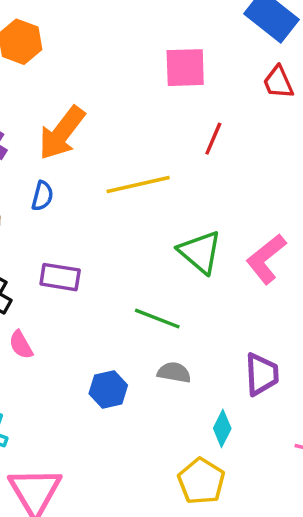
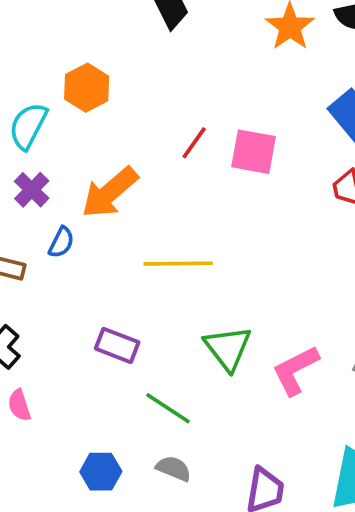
red line: (213, 139) -> (194, 143), moved
blue semicircle: (42, 196) -> (61, 242), moved
purple rectangle: (60, 277) -> (117, 345), moved

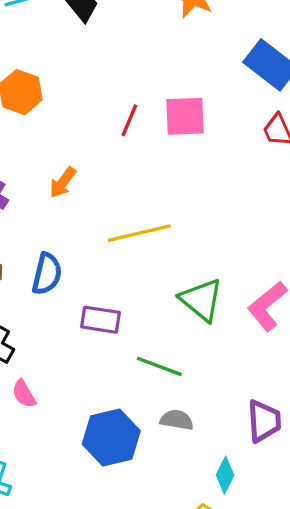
orange arrow: (110, 192) -> (63, 182), size x0.6
blue semicircle: (61, 242) -> (47, 274), moved, size x1.4
blue hexagon: (101, 472) -> (111, 437), size x1.5

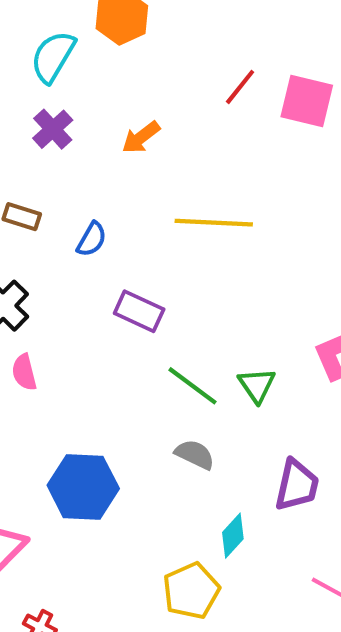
blue semicircle: (47, 274) -> (92, 239), size x0.7
green triangle: (201, 300) -> (257, 385), moved, size x0.7
blue hexagon: (111, 437) -> (83, 487), moved

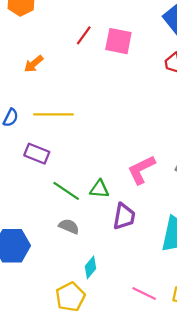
yellow line: (214, 223) -> (54, 114), moved
green triangle: (257, 385) -> (99, 189), turned -48
purple trapezoid: (297, 485) -> (124, 216), moved

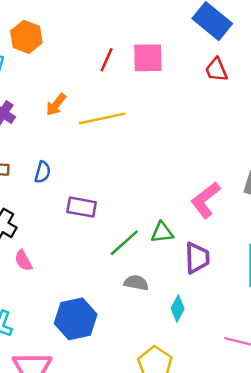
yellow line: (54, 114) -> (102, 118), moved
green line: (66, 191) -> (124, 243), turned -64
cyan diamond: (91, 267) -> (178, 309), moved

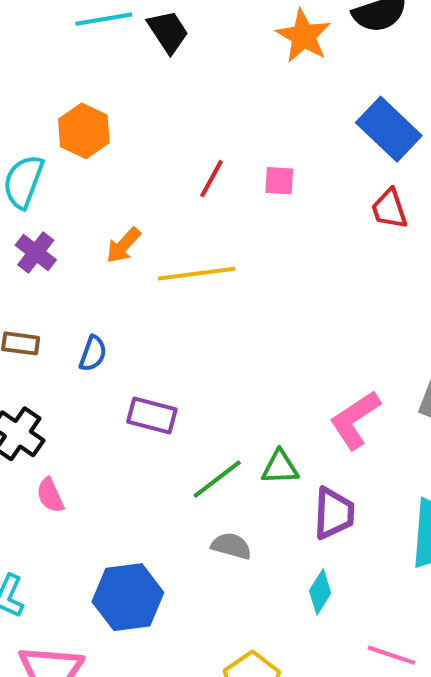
pink square: (148, 58) -> (279, 181), size x0.6
cyan diamond: (178, 309) -> (320, 592), moved

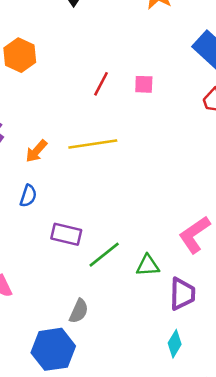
orange arrow: (123, 245) -> (36, 151), moved
green line: (217, 479) -> (104, 255), moved
gray semicircle: (231, 546) -> (79, 311), moved, turned 100

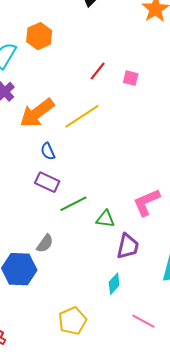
yellow line: (93, 144) -> (82, 116), turned -36
orange arrow: (36, 151) -> (37, 113), size x1.8
blue semicircle: (28, 196) -> (48, 151), moved, turned 126

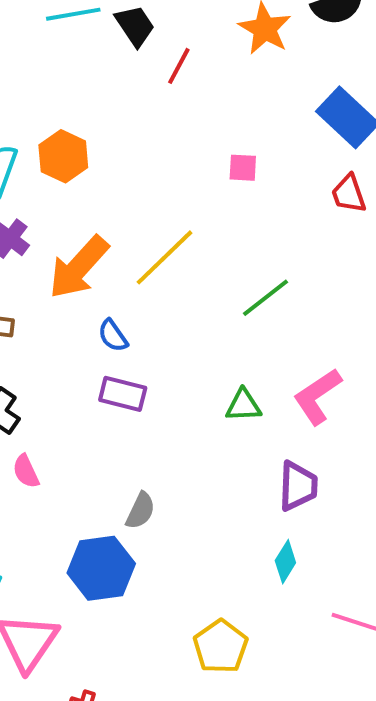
orange hexagon: (39, 36) -> (63, 156), moved
red line: (98, 71) -> (179, 66), moved
green line: (73, 204) -> (265, 298), moved
green triangle: (105, 219) -> (243, 405), moved

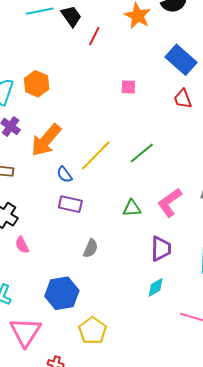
yellow line: (165, 257) -> (96, 155), moved
gray semicircle: (141, 511) -> (91, 248), moved
cyan diamond: (285, 562) -> (156, 287), turned 30
yellow pentagon: (221, 647) -> (93, 331), moved

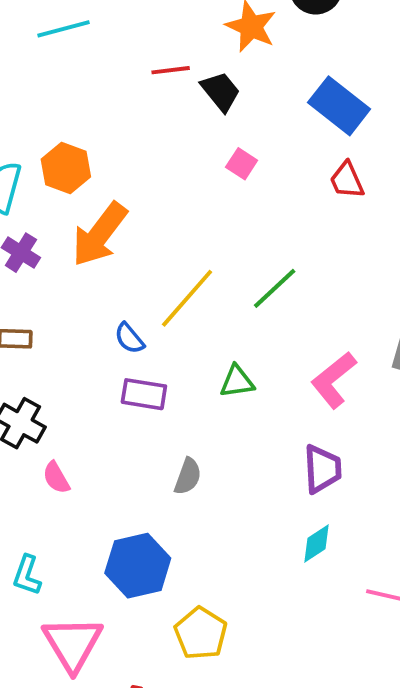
black trapezoid: (71, 16) -> (221, 91), moved
red line: (94, 36) -> (171, 70), turned 60
pink square: (128, 87) -> (242, 164), turned 35
orange arrow: (46, 140) -> (100, 234), moved
green triangle: (132, 208) -> (237, 382), moved

